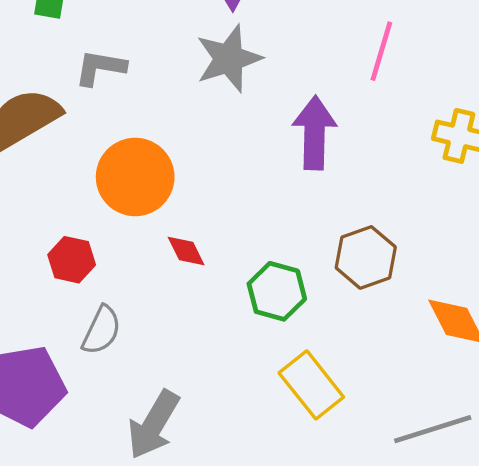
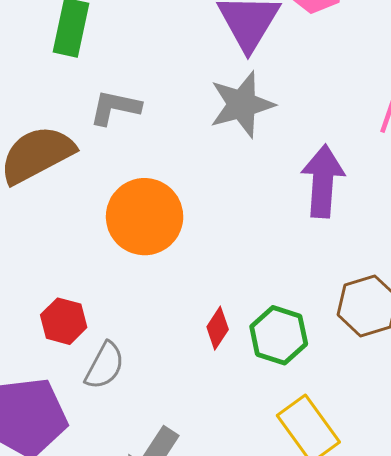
red diamond: (186, 251) -> (218, 328), moved, turned 57
red hexagon: (72, 260) -> (64, 321), moved

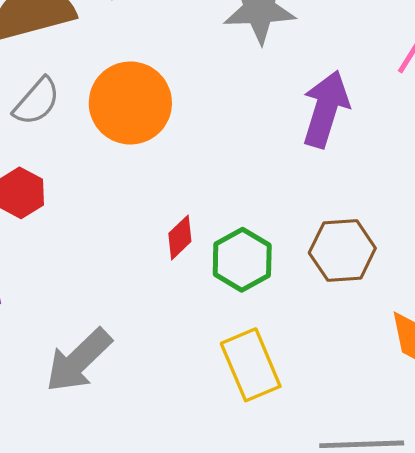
gray semicircle: (105, 366) -> (37, 101), moved

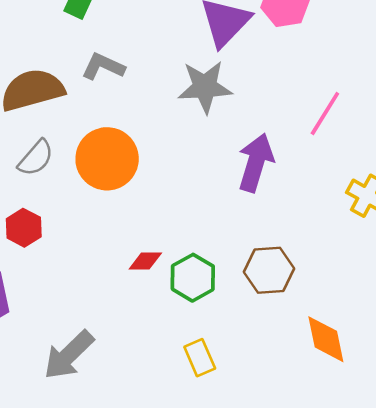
red diamond: (180, 237) -> (145, 261), turned 44
yellow rectangle: (251, 365) -> (200, 358), size x0.7

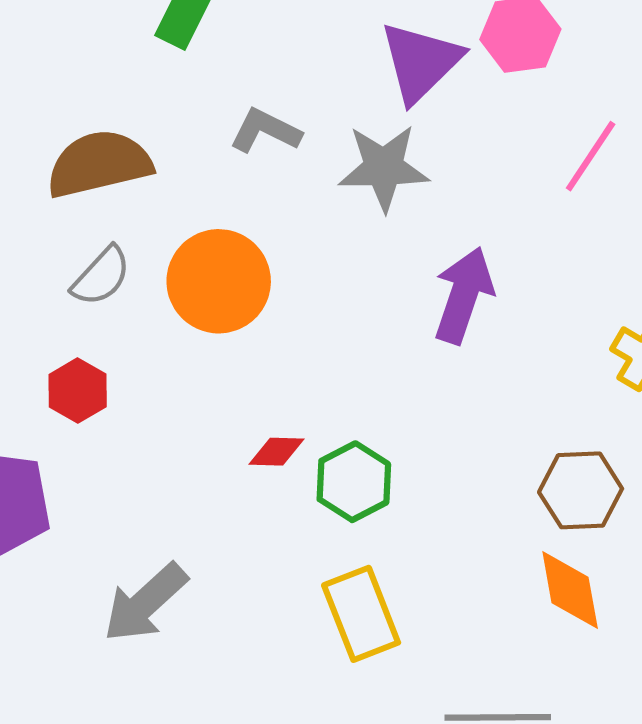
gray L-shape: (103, 67) -> (265, 131), moved
pink line: (325, 113) -> (591, 156), moved
brown hexagon: (269, 270) -> (581, 490), moved
yellow rectangle: (200, 358) -> (361, 614), size x1.5

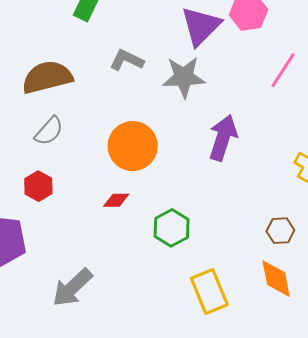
orange circle: (219, 281) -> (133, 146), moved
red diamond: (276, 452) -> (116, 200), moved
brown hexagon: (581, 490) -> (280, 231), size x0.7
yellow rectangle: (361, 614) -> (209, 291), moved

